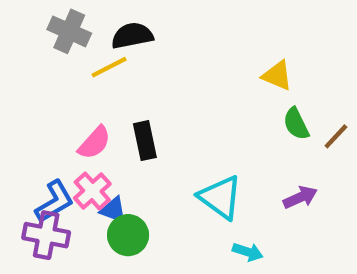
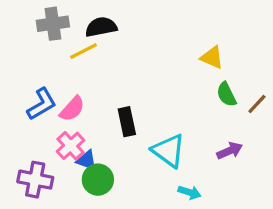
gray cross: (69, 31) -> (53, 24), turned -32
black rectangle: (145, 141) -> (127, 122), moved
blue L-shape: (54, 202) -> (42, 104), moved

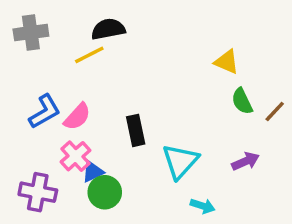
gray cross: (53, 24) -> (31, 33), moved
cyan triangle: (169, 151) -> (180, 161), turned 36
blue triangle: (87, 160) -> (93, 172), turned -45

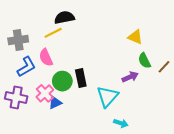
gray cross: (31, 33) -> (18, 40), moved
pink semicircle: (77, 117) -> (46, 57), moved, turned 114
purple arrow: (246, 161) -> (130, 77), moved
purple cross: (38, 192) -> (16, 98), moved
green circle: (105, 192) -> (62, 81), moved

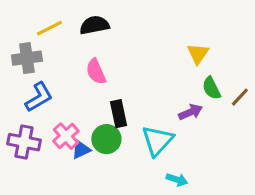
yellow line: (53, 33) -> (49, 28), moved
yellow triangle: (135, 37) -> (198, 54), turned 42
pink semicircle: (46, 57) -> (96, 72), moved
green circle: (62, 81) -> (106, 139), moved

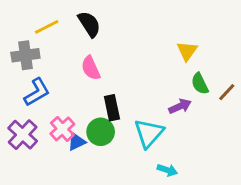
black semicircle: (94, 25) -> (89, 24), turned 68
purple cross: (24, 142) -> (23, 135), turned 32

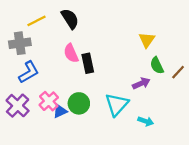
black rectangle: (112, 108) -> (88, 63), moved
cyan arrow: (167, 170) -> (146, 121), moved

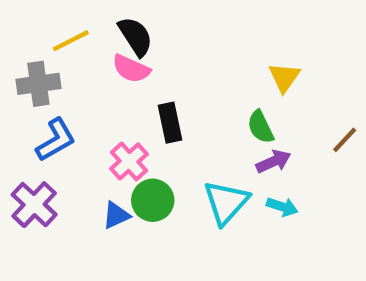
pink semicircle: (71, 53) -> (131, 69), moved, turned -42
green semicircle: (157, 66) -> (261, 127), moved
pink cross: (49, 101) -> (129, 161), moved
cyan arrow: (146, 121) -> (282, 207), moved

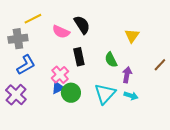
black semicircle: (135, 36) -> (82, 25), moved
green semicircle: (261, 127) -> (111, 60), moved
purple arrow: (273, 161) -> (127, 75), turned -56
blue triangle: (116, 215) -> (58, 88), moved

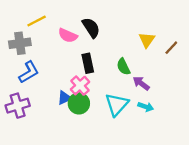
brown line: (160, 65) -> (171, 48), moved
pink cross: (60, 75) -> (80, 86), moved
purple arrow: (127, 75) -> (141, 83), turned -63
purple cross: (16, 95) -> (18, 106), turned 30

